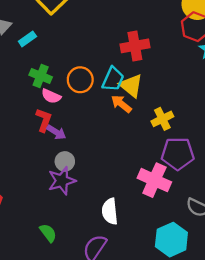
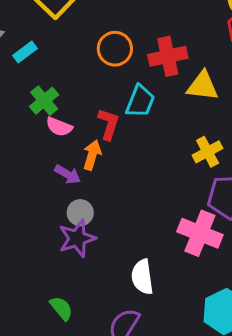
green cross: (41, 76) -> (44, 101), turned 30
orange circle: (80, 80) -> (115, 49), moved
yellow triangle: (131, 86) -> (202, 86), moved, turned -30
orange arrow: (121, 104) -> (92, 155), moved, turned 70
red L-shape: (44, 120) -> (108, 124), moved

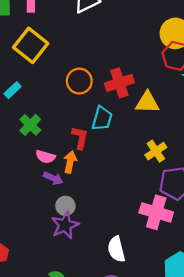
pink semicircle: (59, 127) -> (45, 157), moved

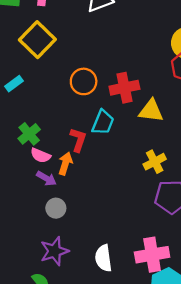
green cross: (30, 125) -> (29, 134), moved
pink cross: (156, 212) -> (152, 255), moved, turned -32
purple star: (65, 225) -> (54, 251), moved

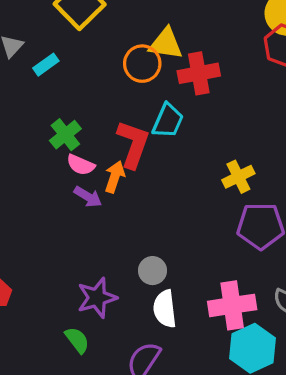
yellow triangle: (151, 111) -> (166, 44), moved
red L-shape: (78, 140) -> (133, 144), size x1.4
gray circle: (56, 208) -> (152, 271), moved

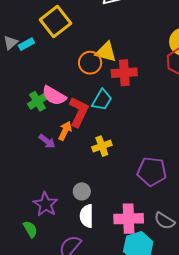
cyan rectangle: (46, 65) -> (26, 44), moved
pink semicircle: (81, 165) -> (54, 96), moved, size x1.4
yellow cross: (238, 177) -> (102, 146), moved
purple star: (97, 298) -> (46, 204), turned -30

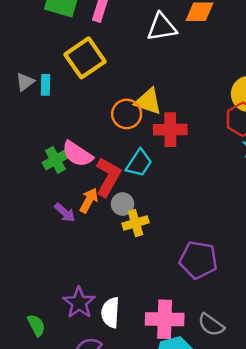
cyan rectangle: (26, 44) -> (46, 85), turned -63
gray circle: (82, 191) -> (123, 204), moved
purple star: (46, 204) -> (79, 303), moved

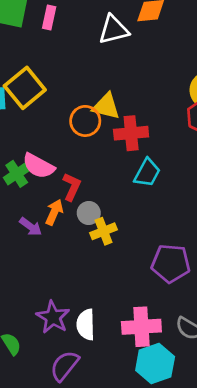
yellow square: (85, 58) -> (25, 88), moved
cyan trapezoid: (139, 163) -> (147, 173), moved
red L-shape: (108, 177) -> (72, 187), size x0.7

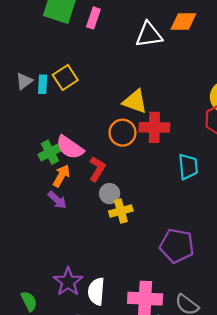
yellow square: (25, 88) -> (65, 77), size x0.7
orange circle: (85, 121) -> (122, 133), moved
cyan trapezoid: (147, 173) -> (188, 167), moved, turned -40
orange arrow: (54, 212) -> (61, 176), moved

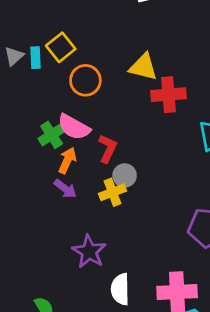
orange circle: (122, 133) -> (85, 80), moved
yellow cross: (121, 211) -> (112, 192), moved
purple star: (68, 282) -> (89, 252), moved

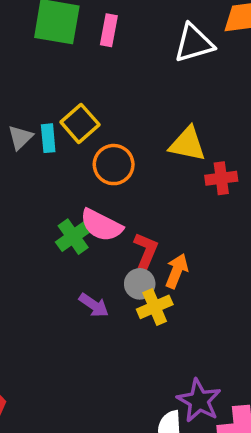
red cross: (168, 95) -> (221, 178), size x0.7
orange arrow: (67, 160) -> (177, 271), moved
gray circle: (125, 175) -> (140, 284), moved
purple star: (89, 252) -> (199, 401), moved

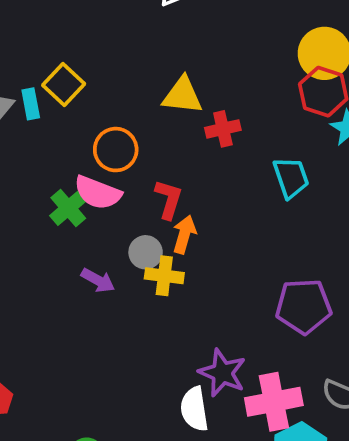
orange circle: (114, 165) -> (116, 150), moved
red L-shape: (146, 251) -> (169, 199), moved
yellow cross: (155, 307) -> (164, 276), turned 36

